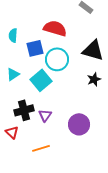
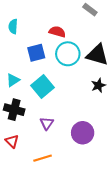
red semicircle: (55, 28) -> (57, 32), size x0.7
cyan semicircle: (13, 35) -> (13, 26), moved
cyan circle: (57, 59) -> (68, 54), moved
black cross: (24, 110) -> (14, 110), moved, turned 30

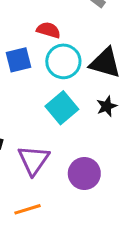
cyan square: (43, 86) -> (62, 108), moved
purple triangle: (47, 123) -> (33, 160), size x1.6

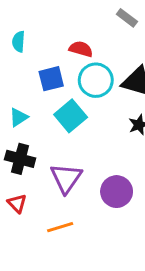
cyan square: (62, 108) -> (71, 116), moved

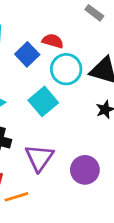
blue square: (51, 79) -> (27, 54), moved, turned -30
orange line: (60, 227) -> (16, 197), moved

